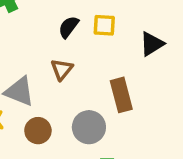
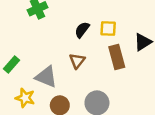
brown rectangle: (121, 95) -> (117, 57), moved

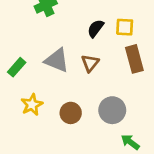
gray triangle: (46, 77) -> (57, 60), moved
yellow star: (25, 98) -> (32, 105), turned 30

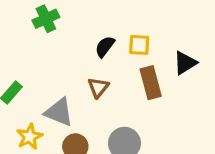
gray triangle: (57, 60) -> (59, 112), moved

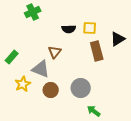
black semicircle: (105, 47) -> (69, 29), turned -128
brown triangle: (98, 88) -> (55, 52), moved

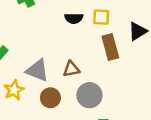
brown triangle: (55, 52) -> (71, 69), moved, turned 40

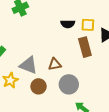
yellow square: (101, 17) -> (88, 25), moved
black semicircle: (74, 18) -> (68, 24), moved

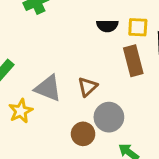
brown triangle: (55, 64) -> (88, 87), turned -32
brown circle: (39, 86) -> (83, 134), moved

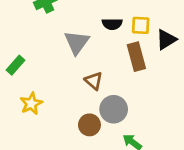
brown triangle: (88, 87) -> (94, 81), turned -36
gray triangle: (48, 88) -> (77, 42), moved, turned 44

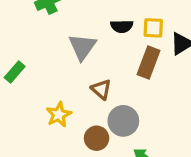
brown rectangle: (136, 57) -> (149, 63), turned 36
yellow star: (31, 104) -> (59, 115), moved

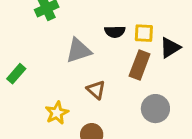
gray triangle: (82, 47) -> (79, 51), turned 36
gray circle: (123, 121) -> (155, 109), moved

